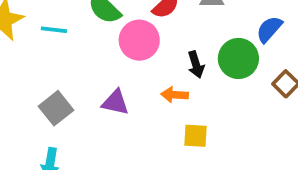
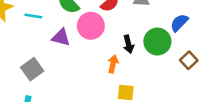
orange arrow: (175, 95) -> (113, 64), turned 96
purple triangle: (115, 102) -> (61, 37), moved

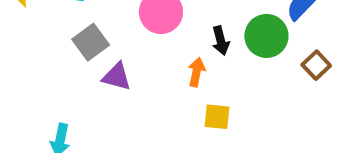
purple triangle: (61, 37) -> (117, 77), moved
gray square: (32, 69) -> (91, 42), moved

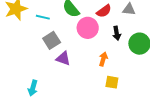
black arrow: (221, 41) -> (117, 33), moved

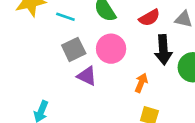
pink circle: (88, 28) -> (111, 49), moved
black arrow: (117, 33) -> (163, 50), size x1.5

